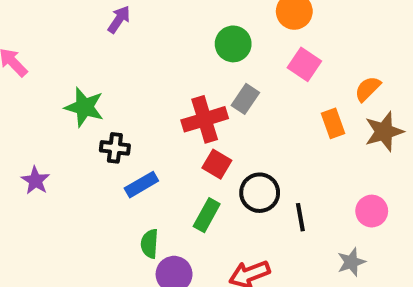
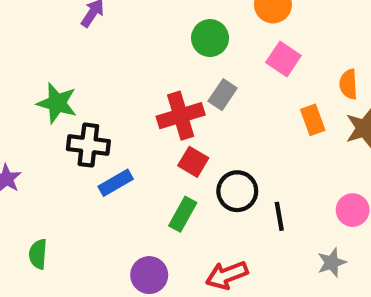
orange semicircle: (368, 89) -> (348, 84), turned -48
black cross: (115, 148) -> (88, 145), size x1.4
green semicircle: (150, 244) -> (38, 254), moved

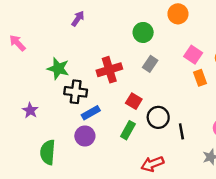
pink square: (283, 59) -> (193, 55), moved
red cross: (181, 116) -> (109, 70), moved
green semicircle: (38, 254) -> (48, 152), size x1.5
purple circle: (149, 275) -> (85, 136), moved

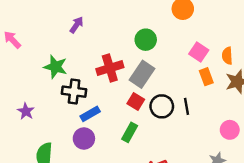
purple arrow: (78, 19) -> (77, 25), moved
green circle: (143, 32) -> (146, 40), moved
gray rectangle: (150, 64) -> (142, 74), moved, size x1.5
black circle: (158, 117) -> (162, 106), moved
black line: (181, 131) -> (186, 106), moved

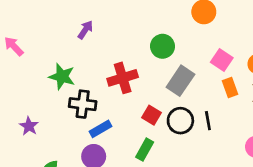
gray rectangle: (142, 74) -> (180, 81), moved

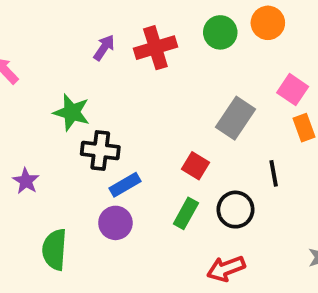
green circle: (162, 46) -> (220, 32), moved
red cross: (123, 78) -> (155, 48), moved
black circle: (180, 121) -> (235, 210), moved

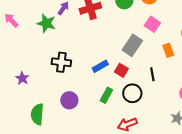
pink square: (293, 90) -> (152, 24), moved
green star: (72, 112) -> (46, 23), moved
red square: (195, 166) -> (121, 70), moved
blue rectangle: (125, 185) -> (100, 66), moved

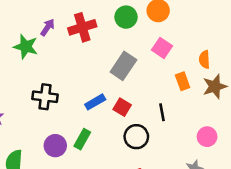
gray rectangle: (132, 45) -> (123, 66), moved
green rectangle: (106, 95) -> (82, 139), moved

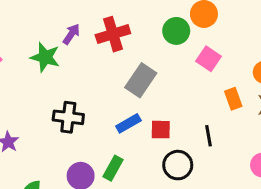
green circle: (126, 17) -> (176, 31), moved
gray rectangle: (123, 66) -> (141, 80), moved
red square: (122, 107) -> (161, 130), turned -30

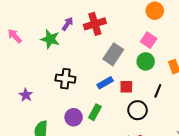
green circle: (176, 31) -> (146, 61), moved
pink square: (209, 59) -> (149, 40), moved
black line: (209, 136) -> (158, 91), turned 32

